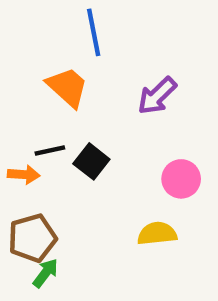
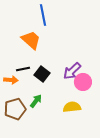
purple arrow: (157, 96) -> (72, 71), moved
green arrow: (45, 273) -> (36, 101), moved

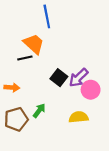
black line: (23, 69) -> (25, 58), moved
black square: (42, 74) -> (59, 78), moved

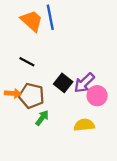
orange trapezoid: (34, 44) -> (32, 21), moved
black line: (25, 58) -> (27, 62), turned 40
brown pentagon: (16, 119) -> (32, 96), moved, turned 30

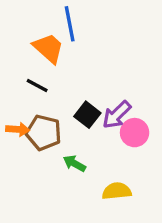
orange trapezoid: (32, 21) -> (48, 48), moved
green arrow: (42, 118) -> (74, 163), moved, turned -98
yellow semicircle: (84, 125) -> (117, 191), moved

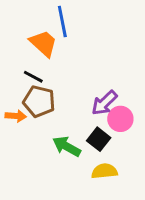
black square: (87, 115) -> (99, 139), moved
brown pentagon: (44, 133) -> (39, 101), moved
green arrow: (74, 163) -> (67, 146), size x1.4

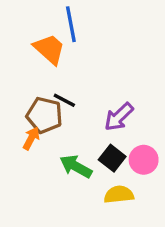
black line: (33, 77) -> (64, 100), moved
orange arrow: (16, 116) -> (31, 138), moved, turned -66
pink circle: (120, 119) -> (144, 160), moved

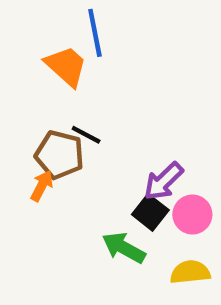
purple arrow: (119, 117) -> (164, 181), moved
green arrow: (76, 166) -> (124, 248), moved
yellow semicircle: (119, 194) -> (190, 272), moved

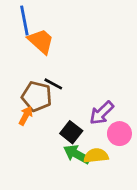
blue line: (95, 33) -> (24, 21), moved
black square: (150, 212) -> (71, 132), moved
yellow semicircle: (190, 272) -> (96, 156), moved

